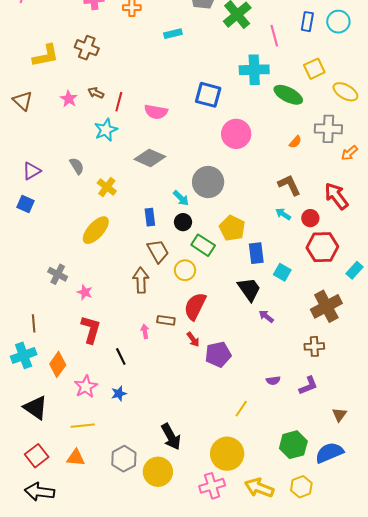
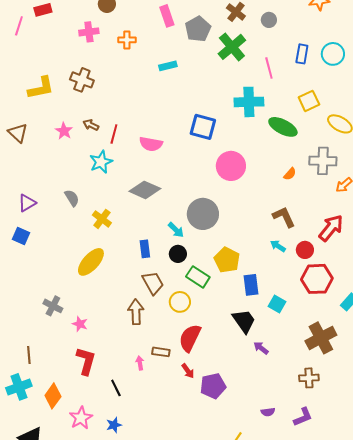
red arrow: (336, 196) -> (331, 228), turned 76

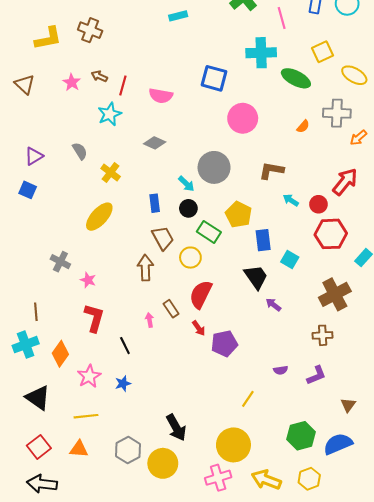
gray diamond: (145, 190) -> (155, 143), size x0.7
brown L-shape: (284, 217) -> (271, 170), moved, turned -55
brown rectangle: (161, 352) -> (171, 309), turned 48

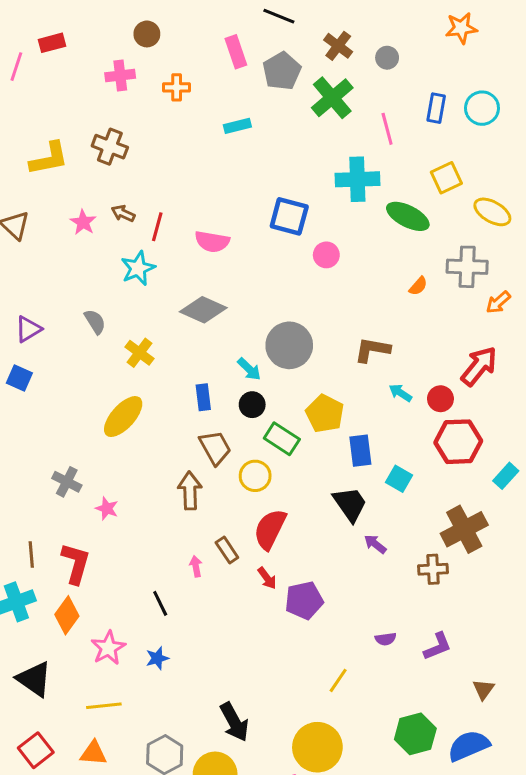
pink circle: (243, 118) -> (326, 255), moved, size x0.6
gray diamond: (155, 143) -> (203, 310), size x1.4
red L-shape: (94, 318) -> (76, 563), moved
brown cross: (323, 335) -> (433, 569), moved

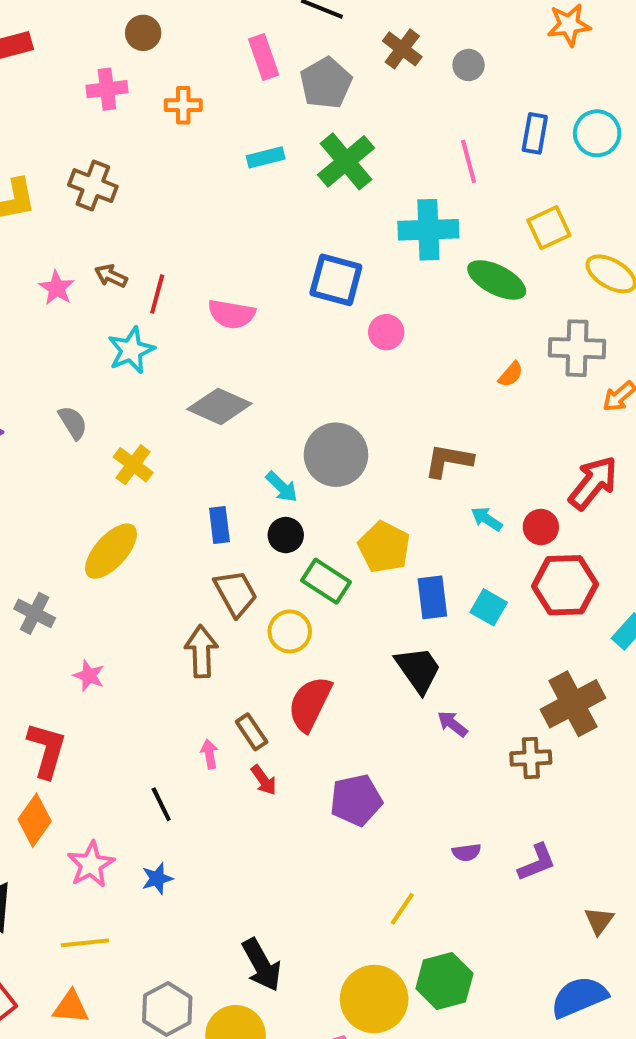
green cross: (332, 98) -> (346, 161), moved
cyan square: (399, 479) -> (489, 607), moved
gray cross: (67, 482) -> (35, 613), moved
red arrow: (267, 578) -> (264, 780), moved
green hexagon: (415, 734) -> (444, 981), moved

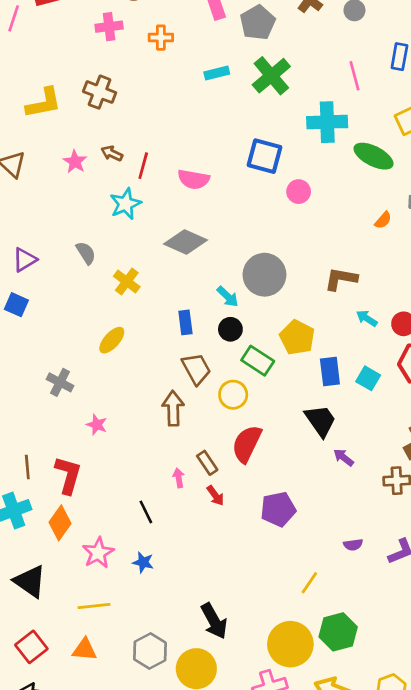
yellow ellipse: (111, 551) -> (112, 340), size x0.7
blue star: (157, 879) -> (143, 562), turned 30

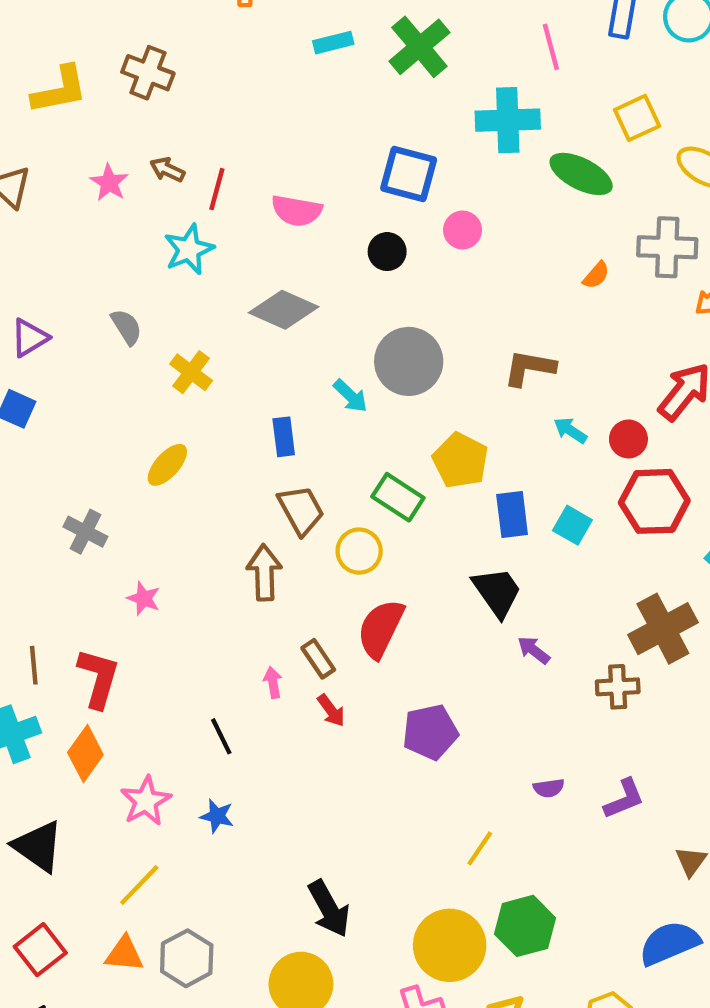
black circle: (230, 329) -> (387, 252), moved
yellow line: (94, 606) -> (139, 885), turned -40
gray hexagon: (150, 651) -> (187, 958), moved

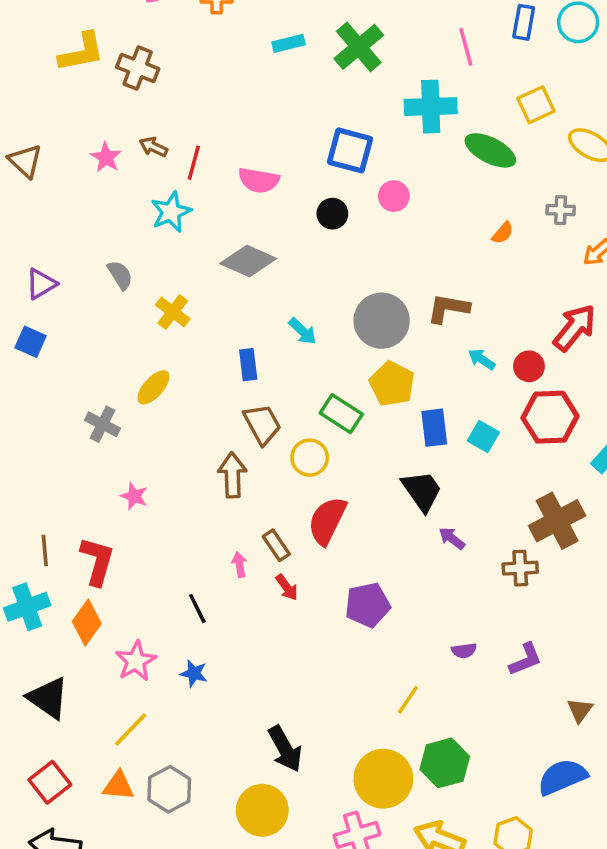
yellow L-shape: (60, 90) -> (81, 52), moved
gray cross: (667, 247) -> (561, 210), size x0.6
gray circle: (409, 361) -> (382, 321), moved
gray cross: (85, 532) -> (103, 424), moved

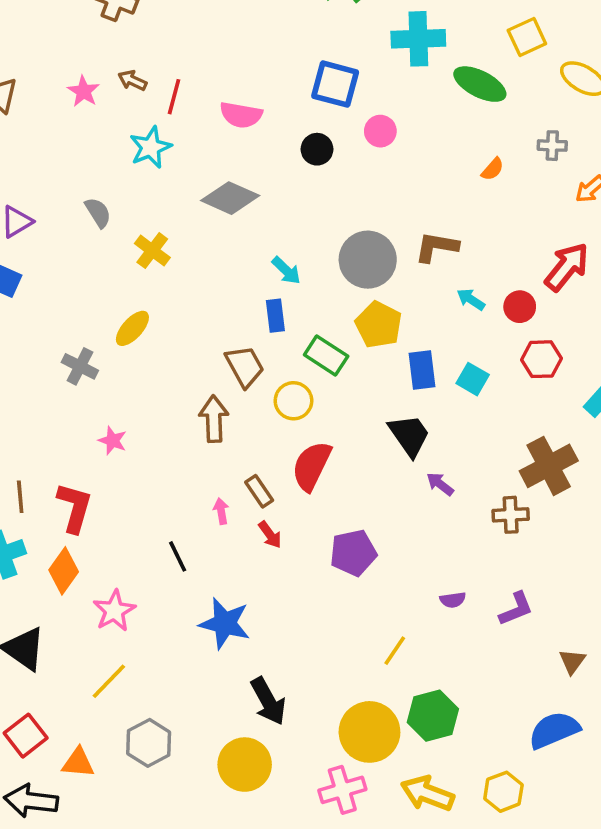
blue rectangle: (248, 365) -> (275, 316), moved
red hexagon: (550, 417) -> (541, 359), size x0.7
blue star: (194, 673) -> (225, 623), moved, size x1.8
orange triangle: (118, 786) -> (78, 763), moved

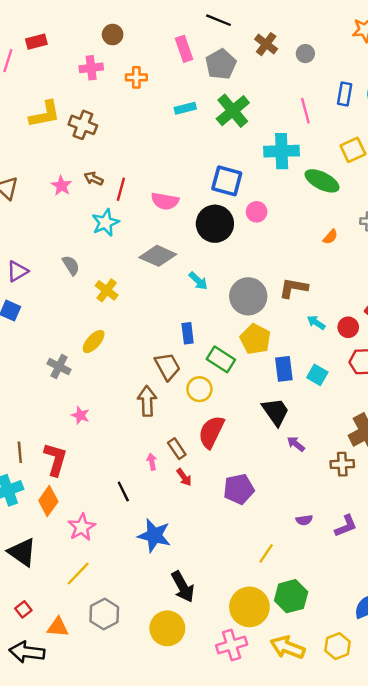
black circle: (317, 149) -> (215, 224), size x1.8
cyan arrow: (286, 270) -> (198, 281), moved
red square: (26, 736) -> (23, 609), size x0.6

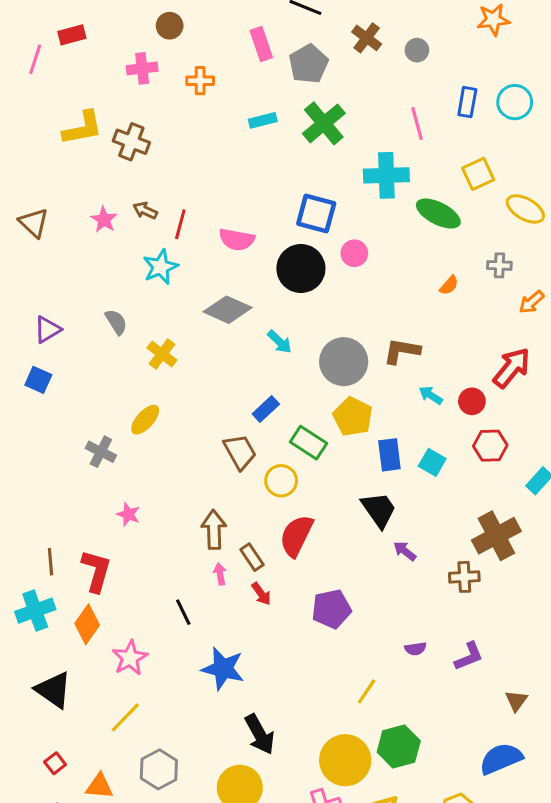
blue rectangle: (188, 333) -> (266, 409), turned 54
brown arrow: (147, 401) -> (214, 530), moved

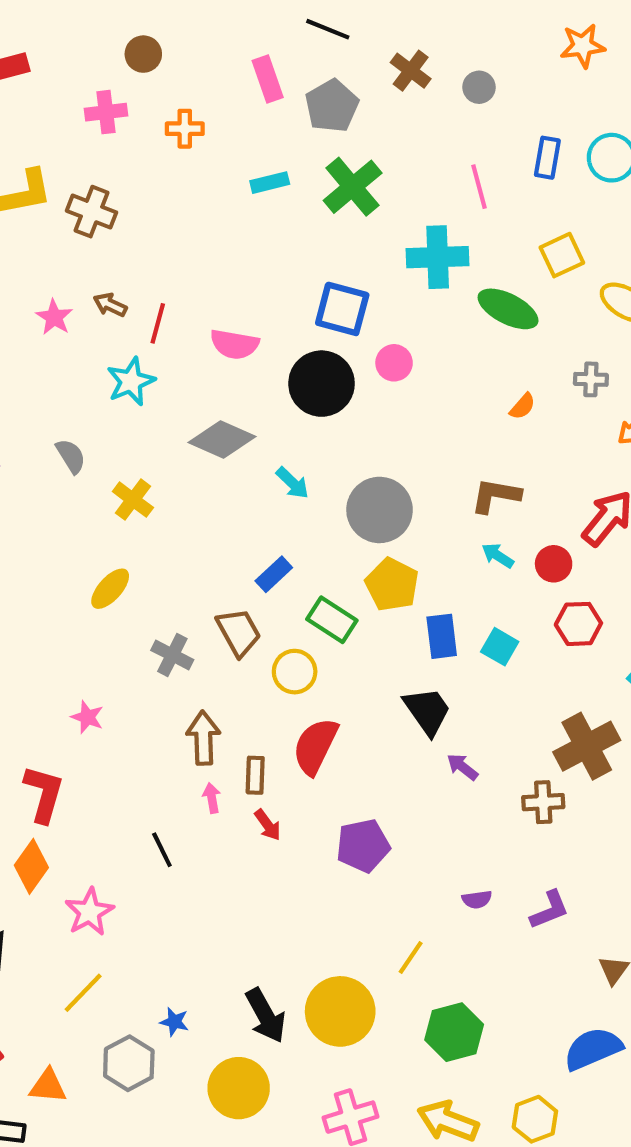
brown L-shape: (402, 351) -> (496, 495), moved
gray cross: (101, 452) -> (172, 655), moved
brown rectangle: (252, 557) -> (255, 775), turned 36
blue star: (223, 669) -> (174, 1022), moved, size x0.5
yellow circle: (345, 760) -> (340, 1011), moved

